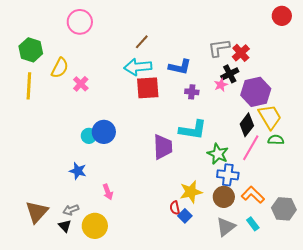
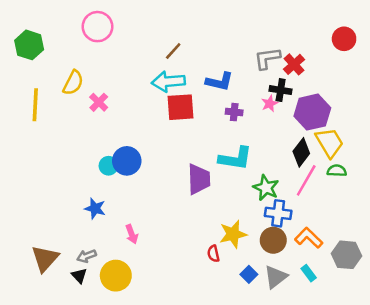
red circle: (282, 16) -> (344, 39), moved
green hexagon: (31, 50) -> (29, 45), moved
black cross: (230, 74) -> (281, 90), turned 36
blue square: (185, 216) -> (249, 274), moved

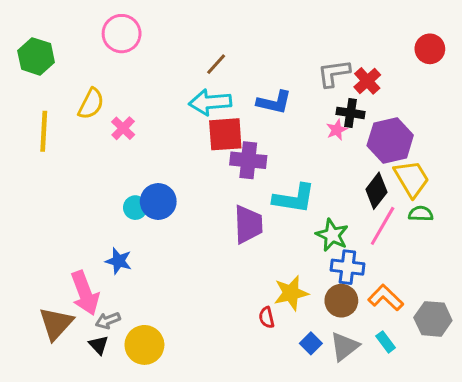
purple cross: (234, 112) -> (248, 160), moved, size x1.6
pink arrow: (132, 234) -> (85, 293), moved, size x1.8

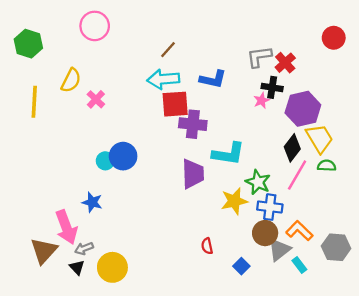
yellow star: (291, 293) -> (234, 201), moved
gray triangle: (344, 346) -> (279, 250), moved

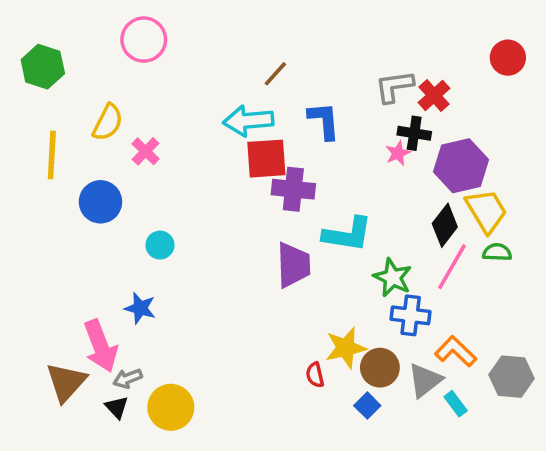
brown line: (168, 50) -> (275, 74), moved
blue L-shape: (213, 79) -> (324, 121), turned -108
blue circle: (123, 156) -> (100, 202), moved
yellow star: (234, 201) -> (346, 348), moved
brown circle: (265, 233) -> (380, 368), moved

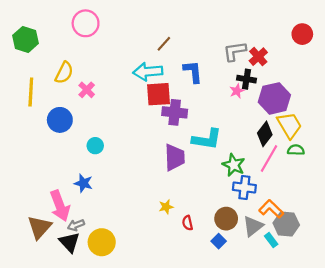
yellow star: (346, 348) -> (166, 207), moved, size x0.6
gray hexagon: (511, 377) -> (286, 224), moved
black triangle: (117, 407) -> (69, 242), size x1.5

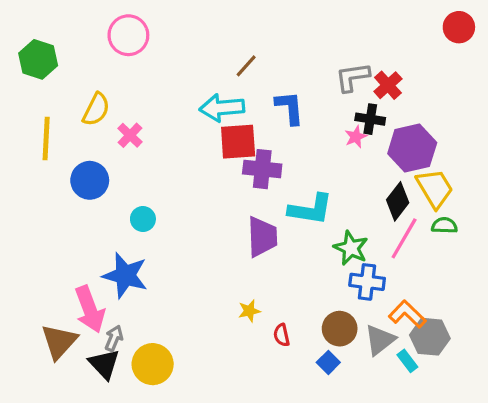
red circle: (302, 34) -> (459, 27), moved
blue star: (83, 183) -> (125, 275), size x1.6
gray arrow: (76, 225) -> (114, 338), turned 133

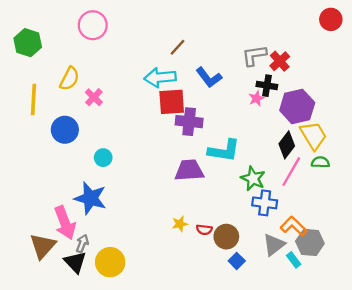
blue L-shape: (290, 108) -> (209, 77), turned 148
purple trapezoid: (262, 237) -> (189, 170), turned -92
brown circle: (340, 329) -> (226, 237), moved
red semicircle: (282, 335) -> (204, 230), moved, turned -70

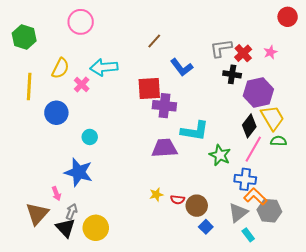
cyan arrow: (160, 77) -> (104, 67), moved
pink star: (256, 98) -> (270, 52), moved
blue cross: (265, 203) -> (245, 179), moved
pink arrow: (65, 223) -> (56, 193), size x0.5
cyan rectangle: (294, 260) -> (248, 235), moved

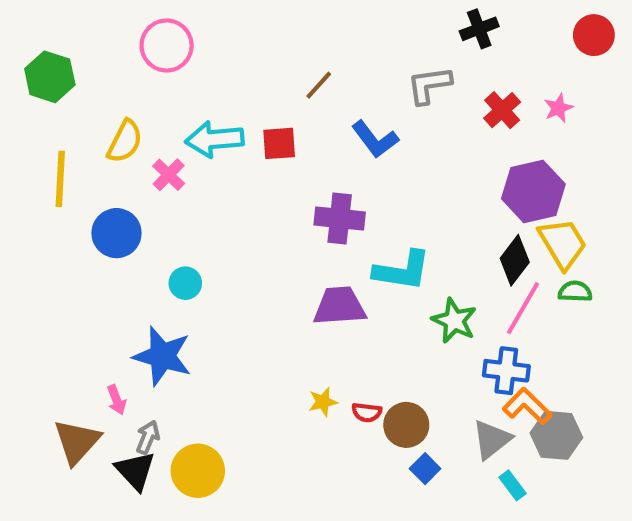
gray L-shape: (221, 48) -> (429, 85), moved
black cross: (232, 74) -> (479, 29), moved, turned -30
red square: (149, 89) -> (279, 143), moved, size x0.7

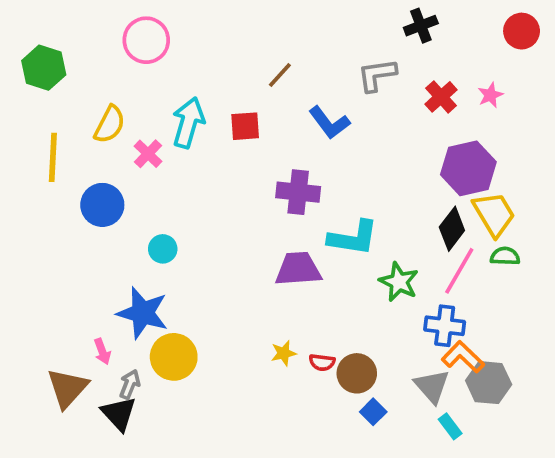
cyan arrow: (214, 139) -> (188, 123), turned 111
gray triangle: (492, 439) -> (432, 386), turned -33
yellow circle: (198, 471) -> (174, 357), moved

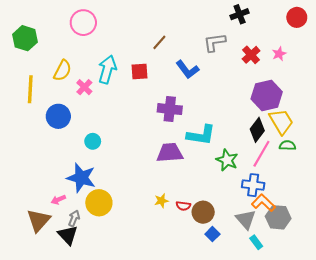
pink arrow: (102, 351) -> (58, 200), turned 88

